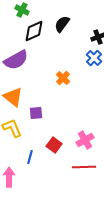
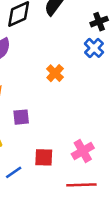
red square: (54, 145) -> (44, 157), turned -35
blue line: (30, 157) -> (14, 172), turned 40

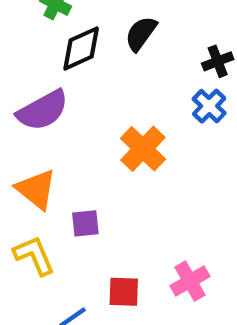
orange cross: (55, 73) -> (143, 149), size x1.5

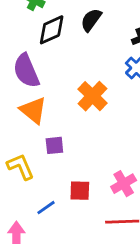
purple semicircle: (43, 110) -> (26, 71), turned 96
orange triangle: (36, 189) -> (33, 110), moved

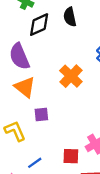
black semicircle: (91, 20) -> (70, 17), turned -48
red square: (80, 191) -> (71, 156), moved

